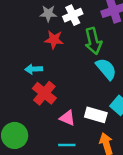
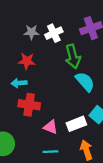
red star: (54, 40) -> (27, 61), moved
red cross: (44, 93) -> (29, 105), turned -30
white rectangle: (96, 115) -> (76, 124), turned -36

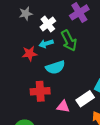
gray star: (31, 32) -> (26, 14), moved
cyan semicircle: (85, 82) -> (55, 67), moved, turned 126
cyan arrow: (19, 83) -> (46, 44), moved

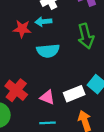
green arrow: (69, 41) -> (86, 36), moved
red cross: (40, 91) -> (16, 90), moved, turned 30

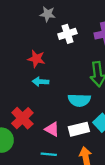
cyan arrow: (43, 22) -> (40, 82), moved
cyan semicircle: (48, 51) -> (79, 100), moved

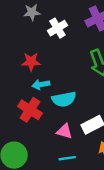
cyan semicircle: (79, 100) -> (64, 99), moved
red cross: (22, 118) -> (30, 110), moved

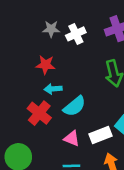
gray star: (32, 12) -> (51, 29), moved
cyan semicircle: (64, 99) -> (75, 106), turned -35

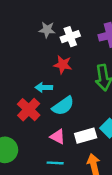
red star: (46, 65) -> (63, 65), moved

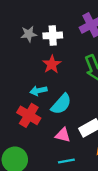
white cross: (70, 37) -> (53, 35), turned 30
red star: (63, 65) -> (52, 64), turned -30

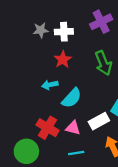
red cross: (29, 115) -> (48, 128), moved

